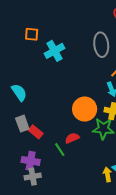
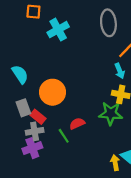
orange circle: (85, 109) -> (53, 92), moved
purple cross: (31, 161) -> (32, 148), turned -30
gray cross: (33, 177) -> (35, 131), moved

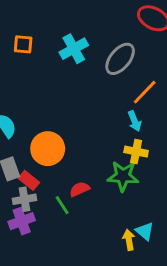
gray ellipse: (108, 23) -> (120, 59), turned 45
cyan cross: (58, 30) -> (74, 49), moved

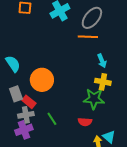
orange line: (145, 92) -> (88, 37), moved, turned 48
red semicircle: (80, 189) -> (85, 122), moved, turned -152

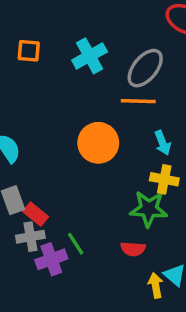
orange circle: (42, 80) -> (98, 143), moved
purple cross: (24, 130) -> (51, 259), moved

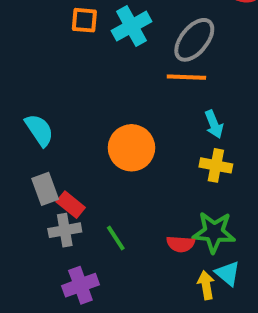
orange square: (29, 51) -> (84, 20), moved
orange circle: (98, 143) -> (131, 148), moved
green star: (149, 209) -> (214, 232), moved
purple cross: (51, 259) -> (80, 285), moved

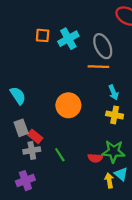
gray ellipse: (194, 40) -> (103, 46), turned -65
purple cross: (80, 285) -> (25, 181), moved

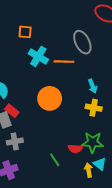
cyan cross: (68, 39) -> (38, 56), moved, turned -30
orange line: (98, 67) -> (64, 62), moved
red rectangle: (35, 136) -> (12, 111), moved
green line: (60, 155) -> (55, 160), moved

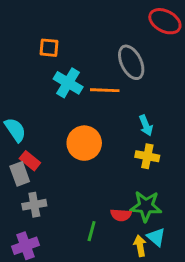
green line: (55, 160) -> (92, 231), turned 48

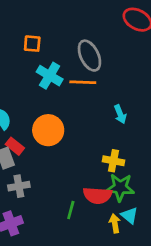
gray ellipse: (131, 62) -> (89, 56), moved
orange circle: (84, 143) -> (48, 130), moved
yellow cross: (147, 156) -> (113, 161), moved
red semicircle: (121, 215) -> (97, 195), size x1.5

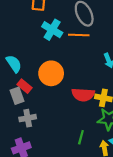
red semicircle: (97, 195) -> (83, 95), moved
green line: (71, 210) -> (81, 137), moved

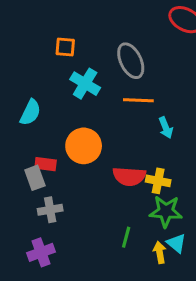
orange line: (79, 35) -> (138, 100), moved
cyan semicircle: (14, 64) -> (30, 112), moved, turned 60
red rectangle: (24, 86) -> (46, 164), turned -32

